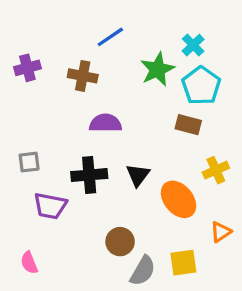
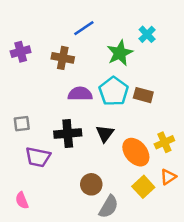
cyan pentagon: (201, 86) -> (114, 91), moved
yellow cross: (216, 170) -> (164, 142), moved
yellow square: (183, 263) -> (143, 187), moved, turned -35

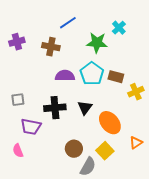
green star: (120, 53) -> (97, 43), turned 30
yellow cross: (164, 142) -> (136, 92), moved
yellow square: (143, 187) -> (105, 151), moved
pink semicircle: (22, 200) -> (18, 151), moved

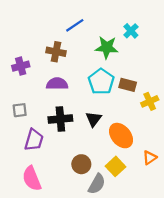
purple cross: (17, 42) -> (21, 66), moved
purple semicircle: (65, 76) -> (57, 84), moved
purple trapezoid: (31, 127) -> (34, 140), turned -85
pink semicircle: (18, 151) -> (32, 179), moved, size x1.6

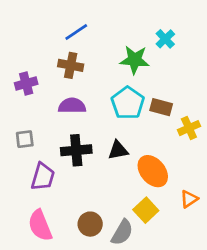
blue line: (75, 25) -> (76, 32), moved
black triangle: (93, 119) -> (118, 150), turned 42
brown circle: (81, 164) -> (90, 224), moved

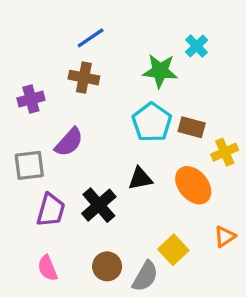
purple semicircle: (72, 106) -> (69, 142), moved, turned 132
gray square: (25, 139) -> (29, 165), size x1.4
black cross: (76, 150) -> (99, 205), moved, turned -36
orange ellipse: (153, 171) -> (193, 185), moved
pink semicircle: (40, 225) -> (47, 268), size x0.7

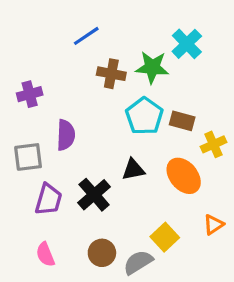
cyan cross: (197, 46) -> (187, 44), size x1.4
brown cross: (84, 78) -> (111, 74), moved
purple semicircle: (69, 142) -> (66, 135), turned -40
gray semicircle: (145, 276) -> (138, 262), turned -152

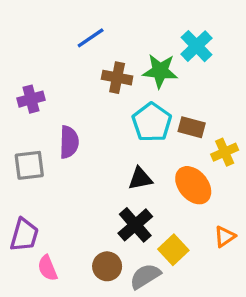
black cross: (94, 195) -> (135, 225), moved
purple trapezoid: (48, 199) -> (24, 235), moved

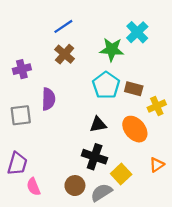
brown cross: (117, 78) -> (65, 54), moved, turned 30
black cross: (135, 225) -> (95, 157), turned -30

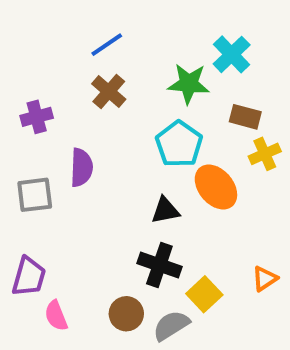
brown rectangle: (134, 89) -> (245, 117), moved
yellow cross: (157, 106) -> (265, 154), moved
orange ellipse: (135, 129) -> (216, 187), moved

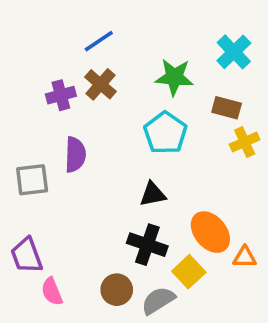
cyan cross: (232, 54) -> (234, 52), moved
purple cross: (37, 117) -> (61, 95), moved
orange ellipse: (216, 187) -> (210, 232), moved
purple trapezoid: (29, 277) -> (27, 255), turned 144
orange triangle: (265, 279) -> (245, 257), turned 35

